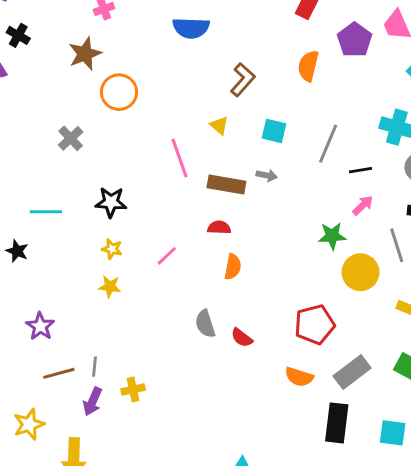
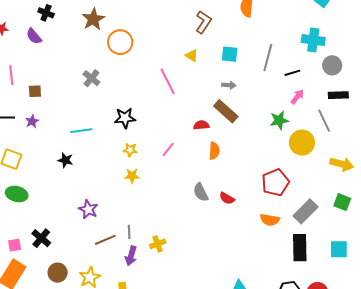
brown rectangle: (226, 184) -> (226, 111), moved, turned 40

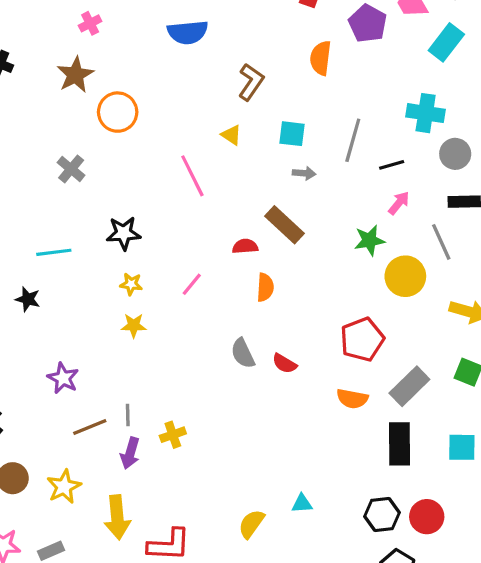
gray arrow: (229, 85) -> (304, 173), moved

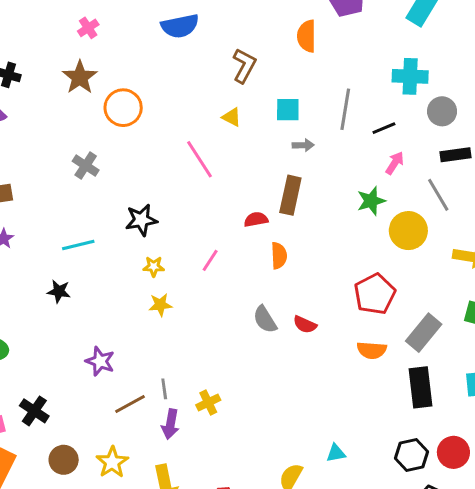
brown rectangle: (285, 225) -> (290, 195), turned 66

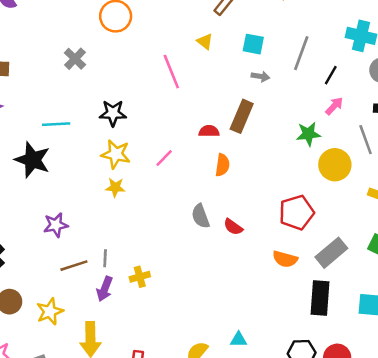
black line: (384, 128) -> (331, 75), turned -48
yellow star: (154, 267) -> (116, 154), size x1.6
black star: (59, 291) -> (32, 160), size x1.8
purple star: (100, 361) -> (56, 225), turned 30

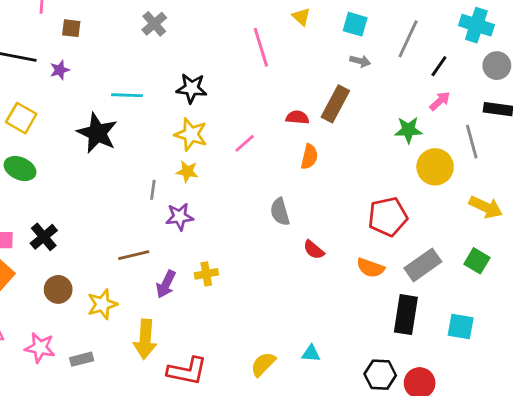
purple star: (56, 225) -> (180, 217), moved
red semicircle: (233, 227) -> (314, 250), moved
gray line: (105, 258) -> (153, 190), moved

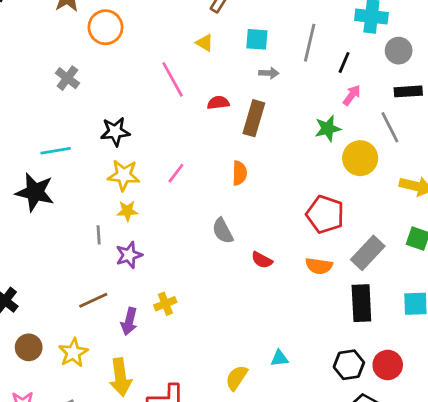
red semicircle: (297, 117) -> (218, 103), moved
red pentagon: (388, 217) -> (325, 214), turned -30

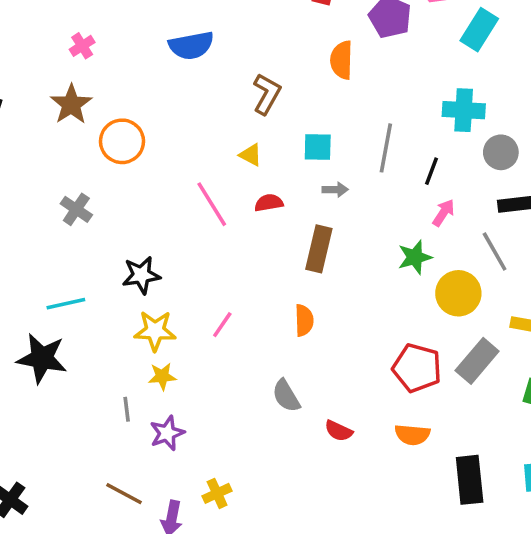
red semicircle: (218, 103) -> (269, 203), moved
gray rectangle: (368, 253) -> (477, 361), moved
brown line: (93, 300) -> (124, 494), turned 56

